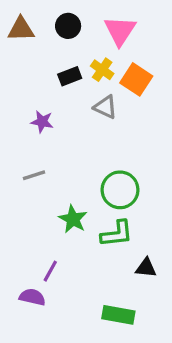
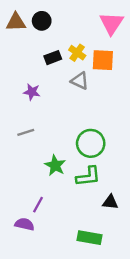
black circle: (68, 26) -> (42, 21), moved
pink triangle: (120, 31) -> (112, 23), moved
orange square: (136, 79) -> (103, 60), turned -30

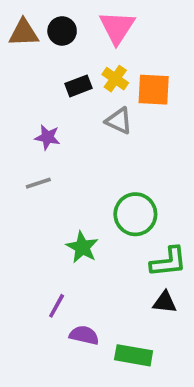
pink triangle: (112, 23) -> (117, 27), moved
gray line: (26, 132) -> (38, 183), moved
green L-shape: (88, 176) -> (168, 262), moved
purple semicircle: (25, 224) -> (84, 335), moved

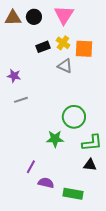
purple star: (47, 137) -> (14, 76), moved
green star: (82, 247) -> (55, 139), moved, turned -30

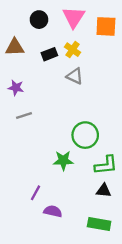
brown triangle: (13, 18) -> (15, 47), moved
orange square: (84, 49) -> (106, 26), moved
green rectangle: (73, 194) -> (99, 224), moved

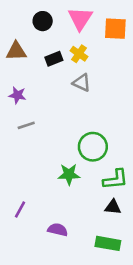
purple line: (36, 193) -> (20, 210), moved

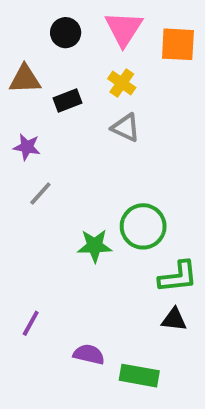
black rectangle: (54, 59) -> (68, 100), moved
gray line: (26, 125) -> (40, 193), turned -30
green star: (69, 174) -> (95, 246), moved
green rectangle: (108, 243) -> (139, 376), moved

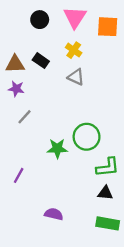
brown triangle: (25, 79) -> (15, 64), moved
black rectangle: (68, 100) -> (41, 61), turned 56
purple line: (31, 323) -> (19, 175), moved
green rectangle: (139, 376) -> (108, 223), moved

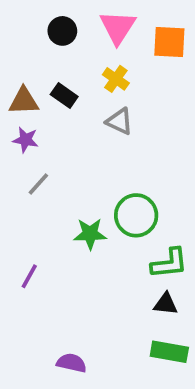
purple semicircle: (54, 214) -> (72, 363), moved

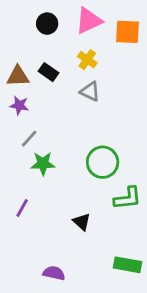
pink triangle: (118, 27) -> (89, 21), turned 32
green star: (90, 234) -> (43, 164), moved
black triangle: (166, 304) -> (82, 222), moved, turned 36

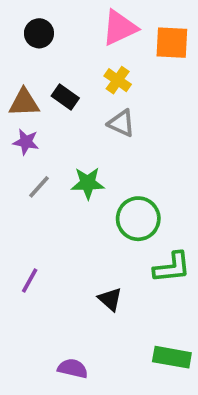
black circle: (47, 24) -> (39, 33), moved
green star: (43, 164) -> (88, 183), moved

